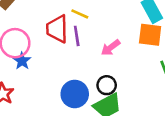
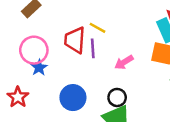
blue circle: (75, 94) -> (73, 98), moved

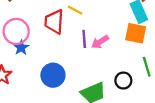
purple line: (93, 48) -> (84, 39), moved
black circle: (117, 97) -> (123, 81), moved

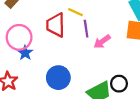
purple line: (84, 39) -> (86, 29), moved
black circle: (123, 81) -> (119, 84), moved

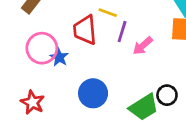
purple line: (86, 29) -> (122, 32), turned 30
blue star: (25, 53) -> (59, 57), moved

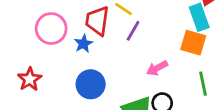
pink arrow: (143, 46) -> (157, 68), moved
blue star: (59, 57) -> (83, 44), moved

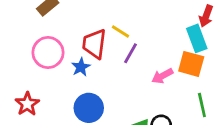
pink arrow: (157, 68) -> (162, 76), moved

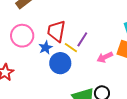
yellow line: (120, 31) -> (71, 48), moved
blue circle: (89, 108) -> (60, 63), moved

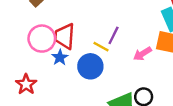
red trapezoid: (56, 31) -> (65, 36), moved
blue star: (46, 48) -> (60, 57), moved

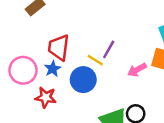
pink circle: (42, 39) -> (23, 70), moved
red star: (26, 84) -> (46, 97), moved, turned -30

